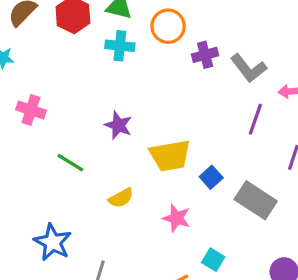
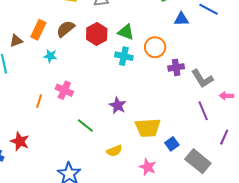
purple line: (255, 119) -> (203, 111), turned -48

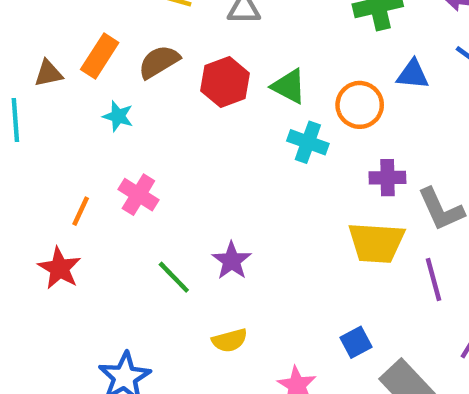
orange circle: (155, 47) -> (360, 105), moved
cyan cross: (124, 56) -> (308, 142), moved
purple star: (118, 105) -> (232, 261), moved
yellow trapezoid: (148, 128) -> (376, 243), moved
red star: (20, 141) -> (60, 268), moved

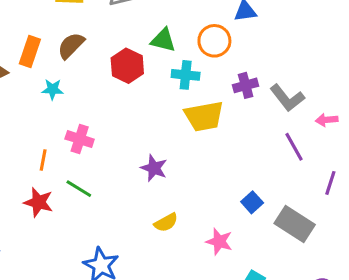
red hexagon: (225, 82) -> (127, 66), moved
yellow trapezoid: (376, 243) -> (204, 116), moved
green line: (174, 277) -> (79, 189), moved

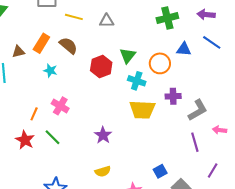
green triangle: (163, 40) -> (128, 56), turned 42
brown semicircle: (71, 46) -> (68, 45), turned 72
gray L-shape: (287, 98) -> (198, 110), turned -95

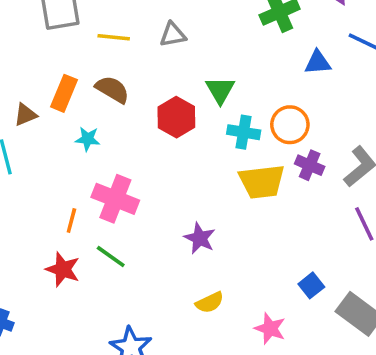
orange circle: (160, 63) -> (290, 125), moved
purple cross: (173, 96) -> (310, 165), moved, turned 35
pink cross: (60, 106) -> (115, 199), size x1.4

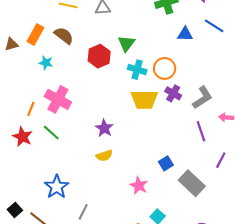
yellow semicircle: (210, 302) -> (104, 156), moved

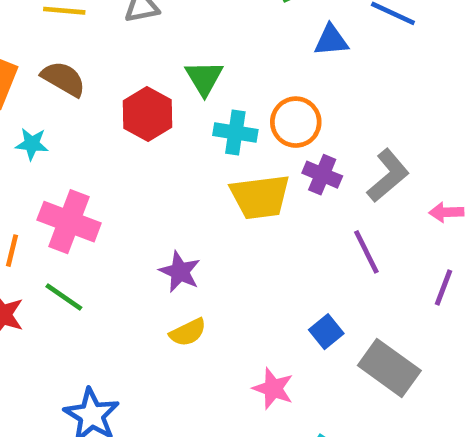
purple line: (201, 131) -> (366, 252), moved
purple line: (221, 160) -> (444, 288), moved

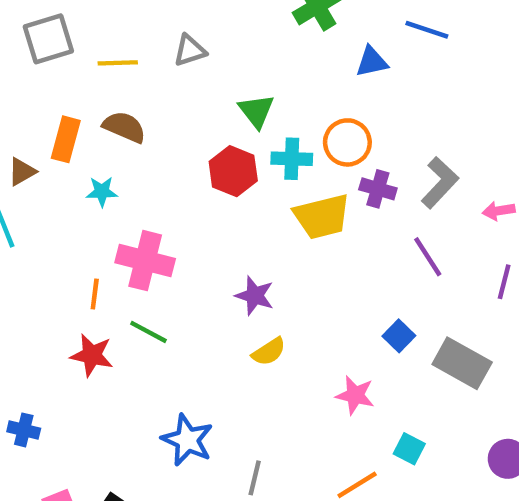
red hexagon: (147, 114) -> (233, 171), moved

